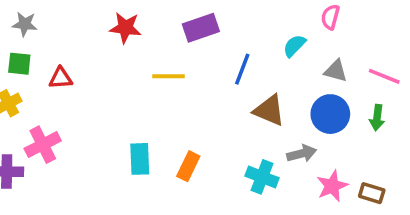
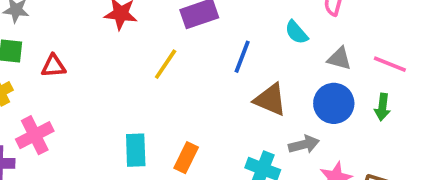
cyan semicircle: (294, 46) -> (296, 32), turned -85
yellow line: (169, 76) -> (166, 64), turned -56

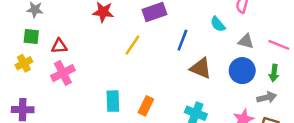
pink cross: (35, 135) -> (63, 73), moved
gray arrow: (304, 145) -> (267, 97), moved

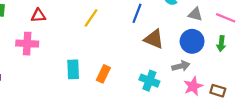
red triangle: (59, 46) -> (38, 16), moved
pink cross: (63, 73) -> (27, 44), turned 30
gray arrow: (267, 97) -> (181, 66), moved

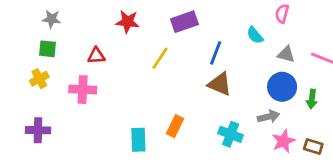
brown triangle: (154, 39) -> (220, 84), moved
green arrow: (221, 44) -> (312, 99), moved
cyan rectangle: (73, 69) -> (138, 140), moved

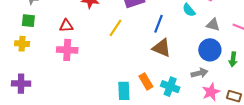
yellow cross: (39, 79) -> (22, 44), turned 32
pink cross: (83, 90) -> (67, 50), moved
orange rectangle: (175, 126) -> (146, 81), moved, turned -56
cyan rectangle: (138, 140) -> (124, 91), moved

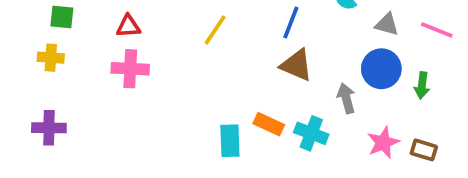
gray arrow: (199, 73) -> (346, 98), moved, turned -91
orange rectangle: (146, 81) -> (269, 124), turned -35

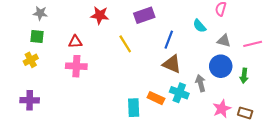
yellow line: (215, 30) -> (125, 44), turned -66
pink line: (437, 30) -> (253, 44), turned -36
yellow cross: (51, 58) -> (31, 60), turned -32
cyan cross: (311, 133) -> (179, 93), moved

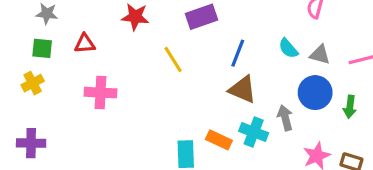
cyan semicircle: (199, 26) -> (288, 48), moved
red triangle: (75, 42) -> (85, 44), moved

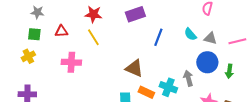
yellow line: (173, 59) -> (93, 37), moved
brown triangle: (243, 89) -> (134, 68), moved

